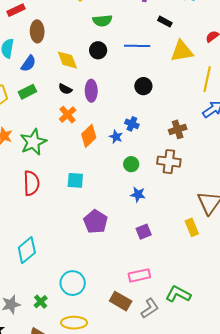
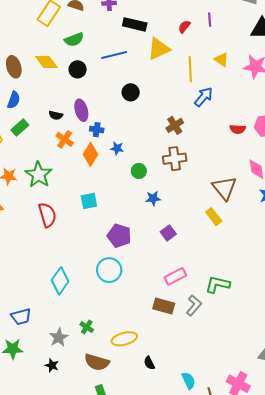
black rectangle: (165, 22) -> (135, 24), size x1.6
yellow diamond: (67, 60) -> (46, 62), moved
blue cross: (132, 124) -> (97, 130), moved
cyan circle: (73, 283) -> (109, 270), moved

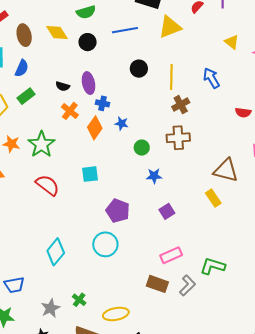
yellow line: (190, 69) -> (171, 77), moved
blue arrow: (204, 97) -> (211, 78), turned -75
brown triangle: (224, 188) -> (226, 170), turned -40
red semicircle: (47, 215) -> (47, 185), turned -40

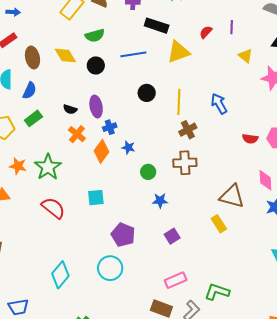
yellow triangle: (232, 42) -> (246, 56), moved
blue cross: (103, 103) -> (110, 127), turned -32

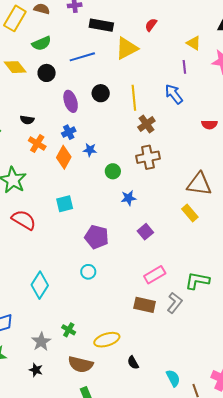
purple line: (232, 27) -> (184, 67), moved
purple ellipse: (96, 107) -> (71, 101), moved
cyan circle: (110, 268) -> (88, 272), size x0.6

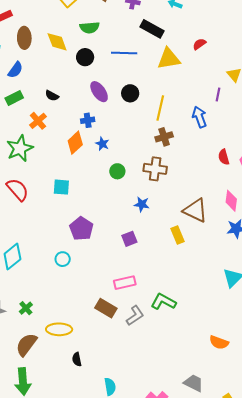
purple ellipse: (71, 101) -> (99, 92), turned -35
red semicircle: (209, 125) -> (224, 157), turned 56
orange cross: (37, 144) -> (38, 121), moved
blue star: (129, 198) -> (142, 204), moved
brown semicircle: (81, 364) -> (26, 345), turned 95

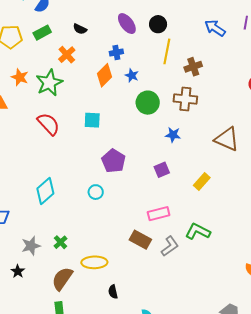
yellow line: (160, 108) -> (167, 51), moved
blue arrow: (199, 117) -> (215, 28), moved, turned -35
green circle: (117, 171) -> (148, 103), size x1.5
yellow rectangle: (178, 235) -> (202, 181), moved, turned 66

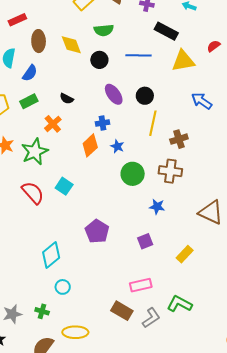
cyan square: (92, 120) -> (64, 186), moved, turned 30
cyan diamond: (45, 191) -> (51, 255), moved
cyan circle: (96, 192) -> (63, 287), moved
green cross: (61, 242) -> (42, 311), turned -32

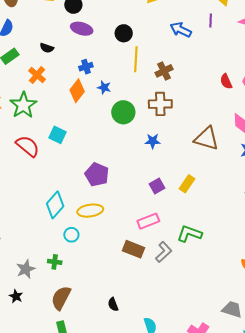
purple ellipse: (114, 94) -> (82, 29), moved, turned -30
purple square: (145, 241) -> (157, 186), moved
yellow ellipse: (75, 332) -> (90, 211), moved

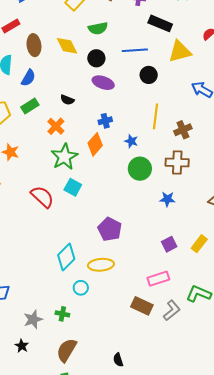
black circle: (124, 33) -> (149, 75), moved
blue star: (104, 87) -> (131, 141), moved
green star: (23, 105) -> (64, 157), moved

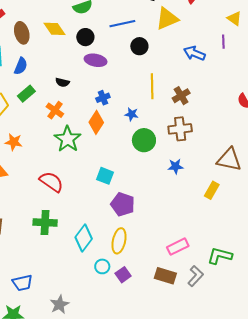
cyan square: (73, 187) -> (105, 176), moved
purple square: (169, 244) -> (123, 275), moved
yellow rectangle: (199, 244) -> (212, 190), moved
yellow ellipse: (101, 265) -> (119, 241), turned -65
green cross: (62, 314) -> (45, 222), moved, size x1.6

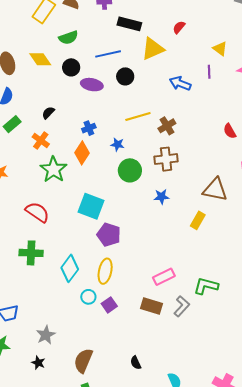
purple ellipse: (96, 60) -> (92, 85), moved
black semicircle: (62, 82) -> (48, 113), turned 120
yellow line: (152, 86) -> (138, 116), turned 75
cyan square: (105, 176) -> (91, 206), size x1.5

